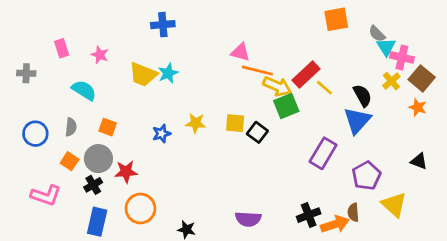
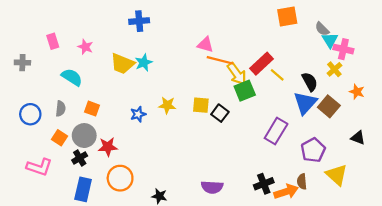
brown square: (422, 78) -> (329, 106), moved
yellow arrow: (277, 86) -> (237, 74), turned 30

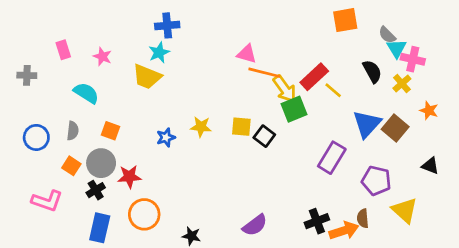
cyan star: (144, 63) -> (159, 52), moved
black semicircle: (310, 82) -> (372, 71), moved
purple pentagon: (313, 150) -> (376, 181), turned -30
purple semicircle: (212, 187) -> (255, 225), turned -40

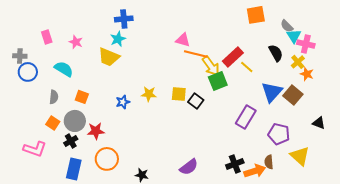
orange star: (429, 110) -> (307, 74), moved
blue circle: (36, 137) -> (28, 72), moved

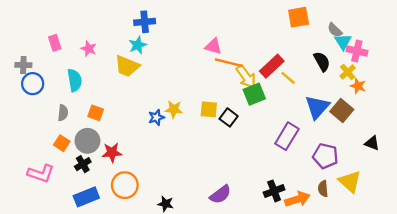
cyan semicircle: (64, 69) -> (75, 80), turned 48
blue star: (123, 102) -> (156, 117), moved
brown semicircle: (269, 162) -> (323, 189), moved
blue rectangle: (74, 169) -> (86, 197), turned 55

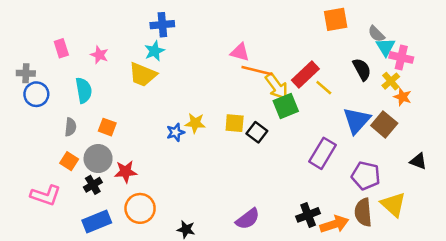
brown semicircle: (323, 189) -> (363, 212), size x1.5

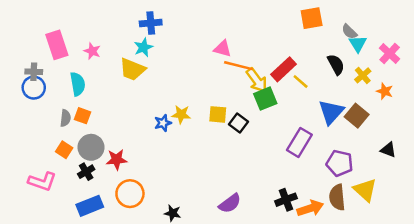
pink rectangle: (61, 48) -> (57, 45), size x1.6
pink cross: (401, 57) -> (390, 53), moved, turned 30
gray cross: (26, 73) -> (34, 72), moved
orange star: (403, 97) -> (385, 91), moved
orange square: (107, 127) -> (82, 116), moved

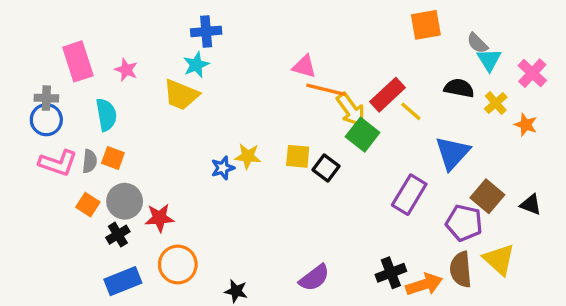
black semicircle: (336, 64) -> (459, 88), turned -50
green square: (265, 99) -> (363, 135), turned -30
brown square: (357, 116) -> (487, 196), moved
pink L-shape: (42, 181) -> (58, 163), moved

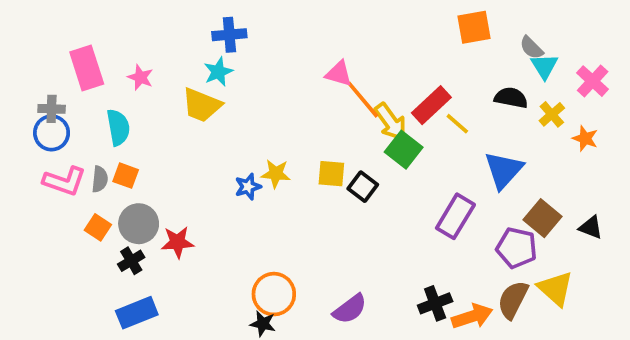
orange line: (326, 90) -> (363, 100), turned 36
orange circle: (178, 264) -> (274, 294), moved
brown semicircle: (461, 269) -> (513, 300), turned 32

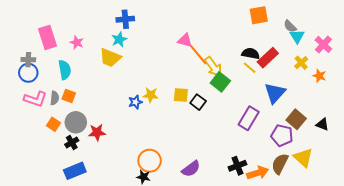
black semicircle: (511, 98) -> (251, 54), moved
red rectangle: (431, 105) -> (268, 58), moved

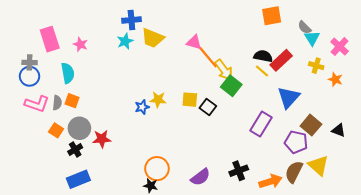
yellow trapezoid: (110, 58) -> (153, 38), moved
yellow cross: (301, 63) -> (316, 66), turned -32
black cross: (237, 166) -> (239, 171), moved

